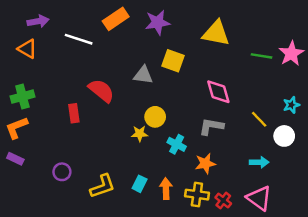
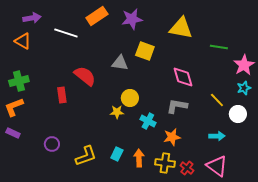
pink star: (291, 54) -> (244, 65), moved

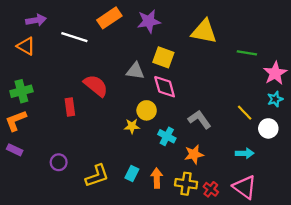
pink diamond: (183, 77) -> (165, 87), moved
gray L-shape: (177, 106) -> (200, 119), turned 45

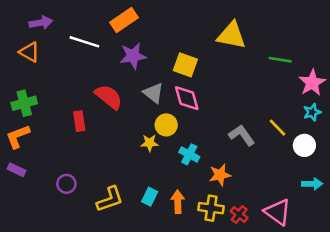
purple star: (149, 21) -> (133, 56), moved
gray triangle: (135, 71) -> (153, 93), moved, turned 30
gray L-shape: (200, 119) -> (242, 135), moved
cyan arrow: (245, 153) -> (312, 184), moved

